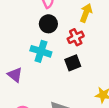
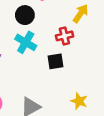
black circle: (48, 24) -> (25, 15), moved

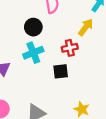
cyan cross: (26, 42) -> (33, 53), turned 36

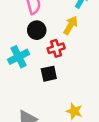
black circle: (33, 27) -> (37, 30), moved

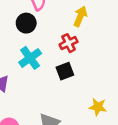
black circle: (37, 30) -> (26, 23), moved

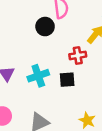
cyan cross: (30, 58) -> (38, 76), moved

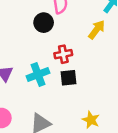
red cross: (78, 55) -> (63, 54), moved

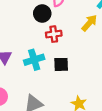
red cross: (63, 54) -> (54, 34), moved

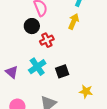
black square: (61, 64) -> (62, 71), moved

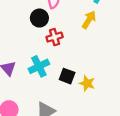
black square: (62, 71) -> (67, 76), turned 32
yellow star: (86, 91) -> (87, 83), moved

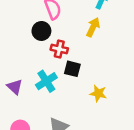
red cross: (55, 37) -> (59, 49), turned 35
black square: (67, 76) -> (72, 69), moved

